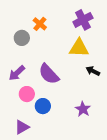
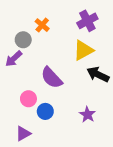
yellow triangle: (79, 48) -> (83, 50), turned -30
black arrow: (93, 71) -> (98, 75), size x1.5
purple arrow: (17, 73) -> (14, 59), moved

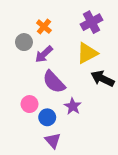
purple arrow: (14, 59) -> (44, 54), moved
purple star: (87, 115) -> (73, 106), moved
purple triangle: (23, 134) -> (53, 141), moved, turned -42

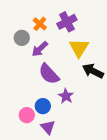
purple cross: (91, 22) -> (67, 22), moved
yellow triangle: (87, 53) -> (79, 48), turned -30
pink circle: (30, 104) -> (27, 115), moved

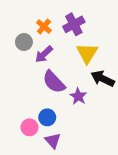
purple star: (66, 96) -> (78, 96), moved

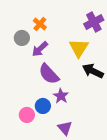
purple cross: (74, 24) -> (94, 22), moved
purple star: (78, 96) -> (61, 96), moved
purple triangle: (53, 141) -> (65, 128), moved

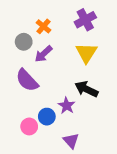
purple cross: (94, 22) -> (85, 20), moved
black arrow: (93, 71) -> (86, 89), moved
purple semicircle: (49, 74) -> (27, 80), moved

